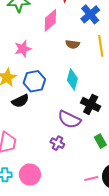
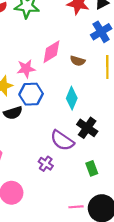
pink diamond: (50, 20) -> (51, 52), moved
pink star: (23, 49) -> (26, 69), moved

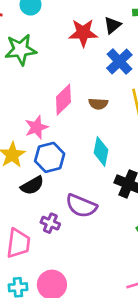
purple semicircle: (62, 140) -> (81, 206), moved
purple cross: (46, 164) -> (50, 223), moved

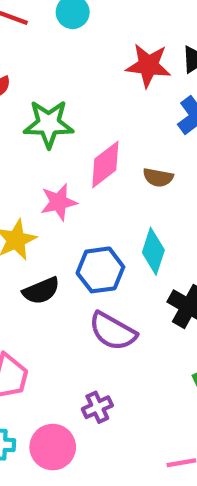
green star: (21, 50) -> (49, 124), moved
blue hexagon: (50, 157) -> (100, 270), moved
purple cross: (50, 223) -> (97, 407), moved, turned 36

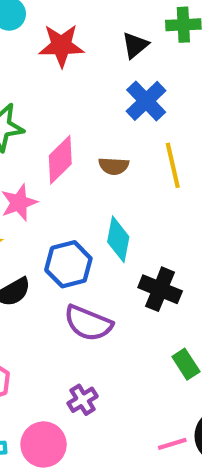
red star: (148, 65) -> (61, 46), moved

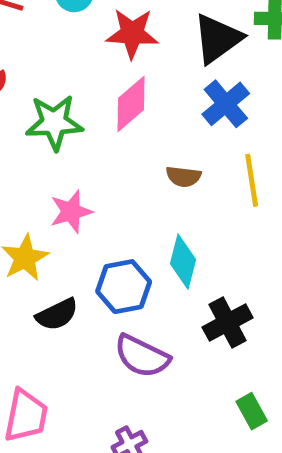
black triangle: (135, 45) -> (218, 39), size x1.6
pink diamond: (60, 160) -> (131, 104), moved
black cross: (160, 289) -> (228, 322), turned 36

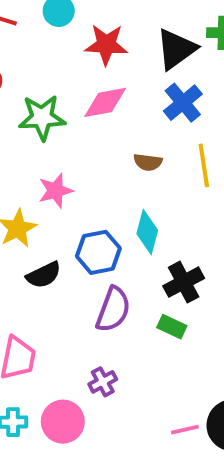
pink diamond: (131, 104) -> (105, 102), turned 30
purple semicircle: (142, 356) -> (113, 309), turned -96
green rectangle: (252, 411) -> (172, 327), moved, turned -36

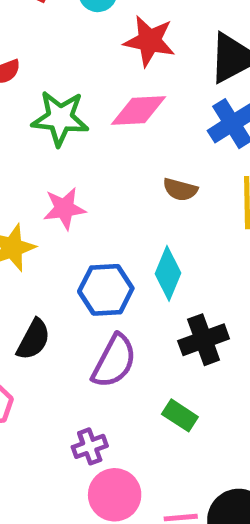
black semicircle: (44, 275) -> (33, 339), moved, turned -44
green rectangle: (172, 327) -> (180, 415), moved
pink circle: (63, 422) -> (115, 495), moved

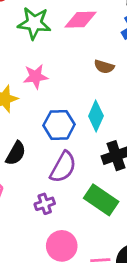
green rectangle: (180, 415) -> (101, 200), size x1.6
purple cross: (90, 446) -> (45, 204), moved

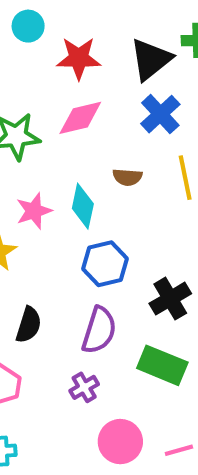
cyan diamond: (96, 116) -> (83, 206), moved
blue hexagon: (59, 125) -> (105, 264), moved

